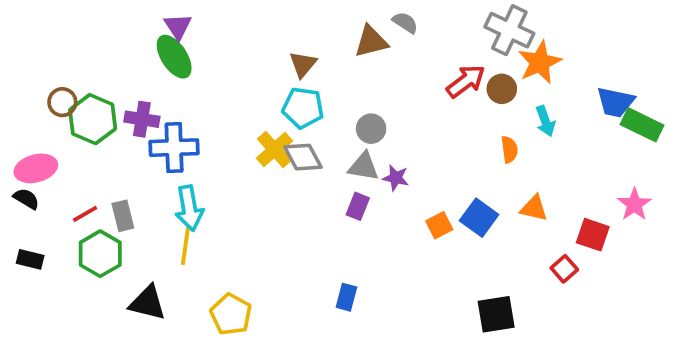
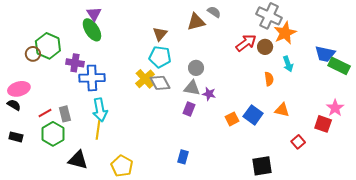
green hexagon: (93, 119) -> (48, 46), moved
red square: (593, 235) -> (323, 124), moved

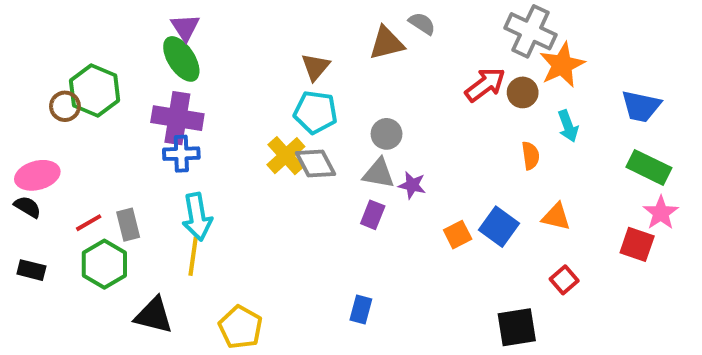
purple cross: (75, 63) -> (177, 118), moved, size x1.4
green rectangle: (339, 66) -> (649, 167), moved
blue cross: (92, 78) -> (181, 154), size x0.7
red square: (298, 142) -> (564, 280), moved

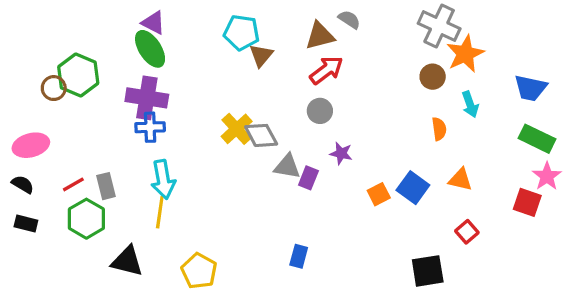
purple triangle: (185, 27) -> (153, 23), turned -30
red arrow: (485, 85) -> (326, 70), moved
cyan pentagon: (315, 112) -> (242, 33), moved
gray triangle: (379, 173) -> (287, 166), moved
black semicircle: (27, 207) -> (23, 184), moved

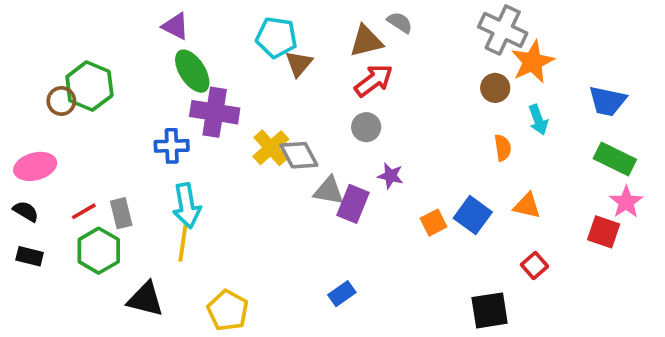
green ellipse: (150, 49) -> (192, 71), moved
purple cross: (147, 98) -> (215, 112), moved
purple rectangle: (308, 178) -> (353, 204), size x1.4
blue rectangle: (299, 256) -> (342, 294), turned 40

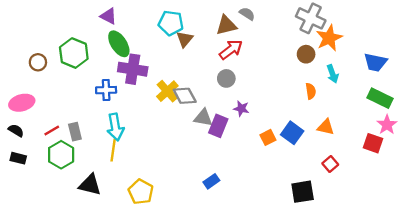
green hexagon: (89, 86) -> (74, 53), moved

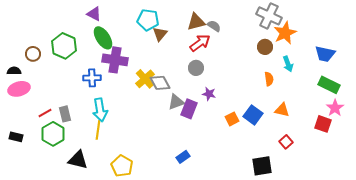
gray semicircle: (247, 14) -> (214, 26), moved
gray triangle: (203, 118) -> (176, 102), turned -30
black semicircle: (16, 130) -> (14, 71), moved, turned -32

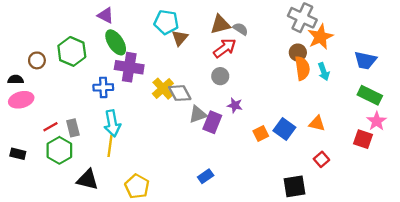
orange semicircle: (269, 79) -> (302, 68), moved, size x1.5

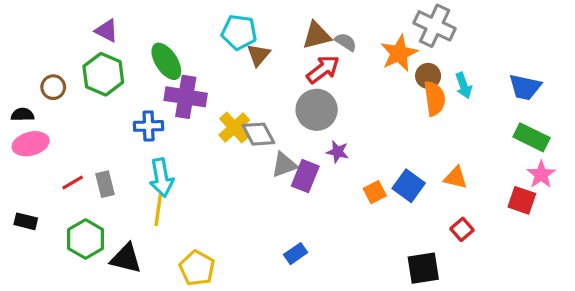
purple triangle: (106, 15) -> (107, 31), moved
orange star: (320, 37) -> (399, 53), moved
cyan arrow: (324, 72) -> (464, 86), moved
gray circle: (220, 76) -> (317, 110), size x1.6
green hexagon: (59, 150) -> (86, 239), moved

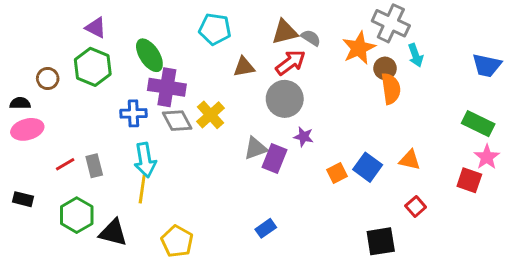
brown triangle: (258, 55) -> (244, 67), moved, turned 40
cyan arrow: (464, 86) -> (416, 55), moved
blue trapezoid: (525, 87) -> (487, 65), moved
gray diamond: (258, 134) -> (177, 121), moved

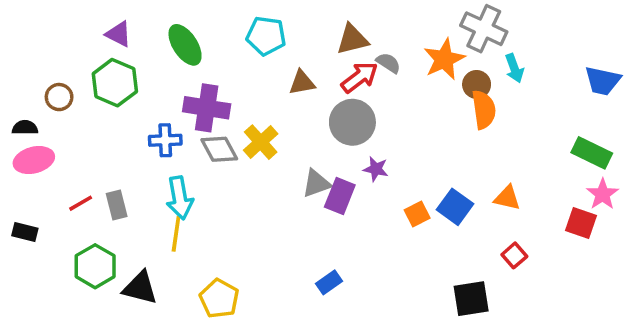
gray semicircle: (311, 38) -> (388, 63), moved
green ellipse: (149, 55) -> (185, 45), moved
black rectangle: (23, 199) -> (25, 232), moved

